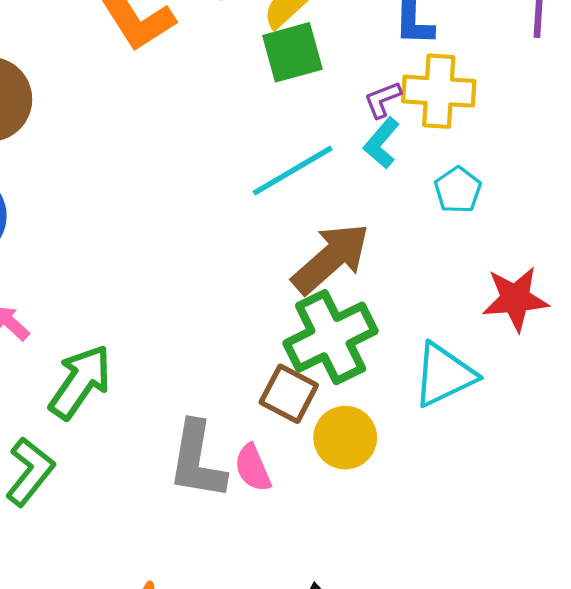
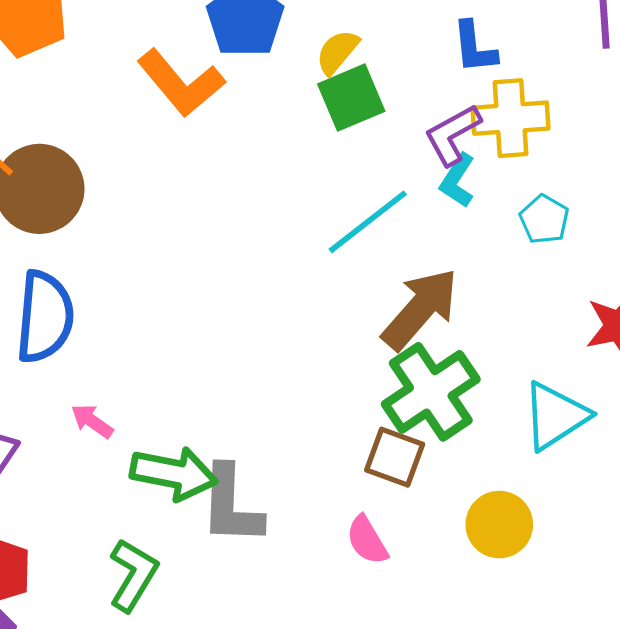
purple L-shape: (383, 99) -> (453, 135), size x1.5
green arrow: (80, 382) -> (174, 473), turned 74
yellow circle: (345, 438) -> (499, 525), moved
gray L-shape: (197, 460) -> (231, 505), moved

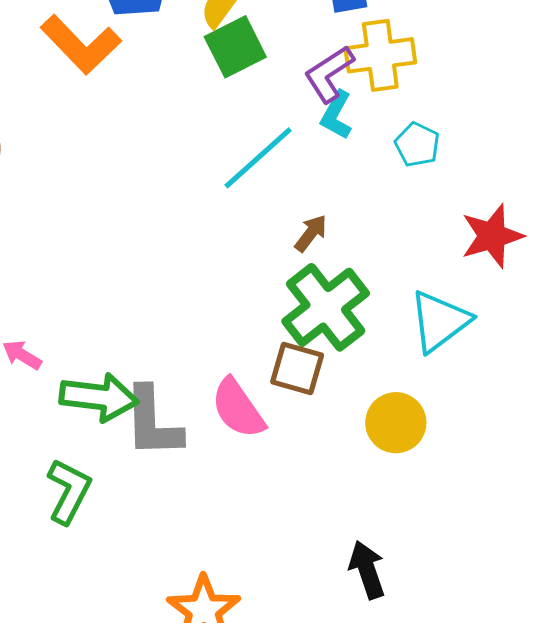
brown arrow: (420, 309) -> (311, 233), size x0.5
pink semicircle: (367, 540) -> (238, 408), moved, size x1.4

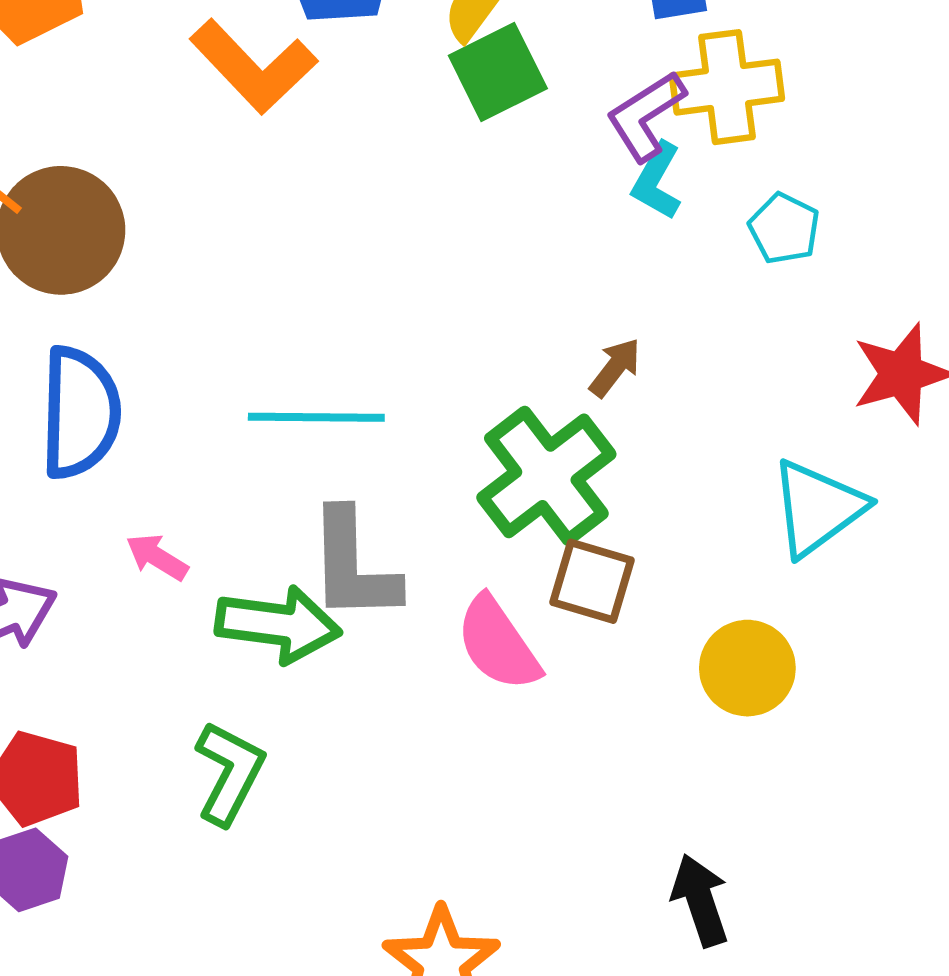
cyan line: (258, 158) -> (316, 417), moved, turned 42
green cross: (326, 307) -> (546, 476), moved
gray L-shape: (153, 422) -> (353, 566), moved

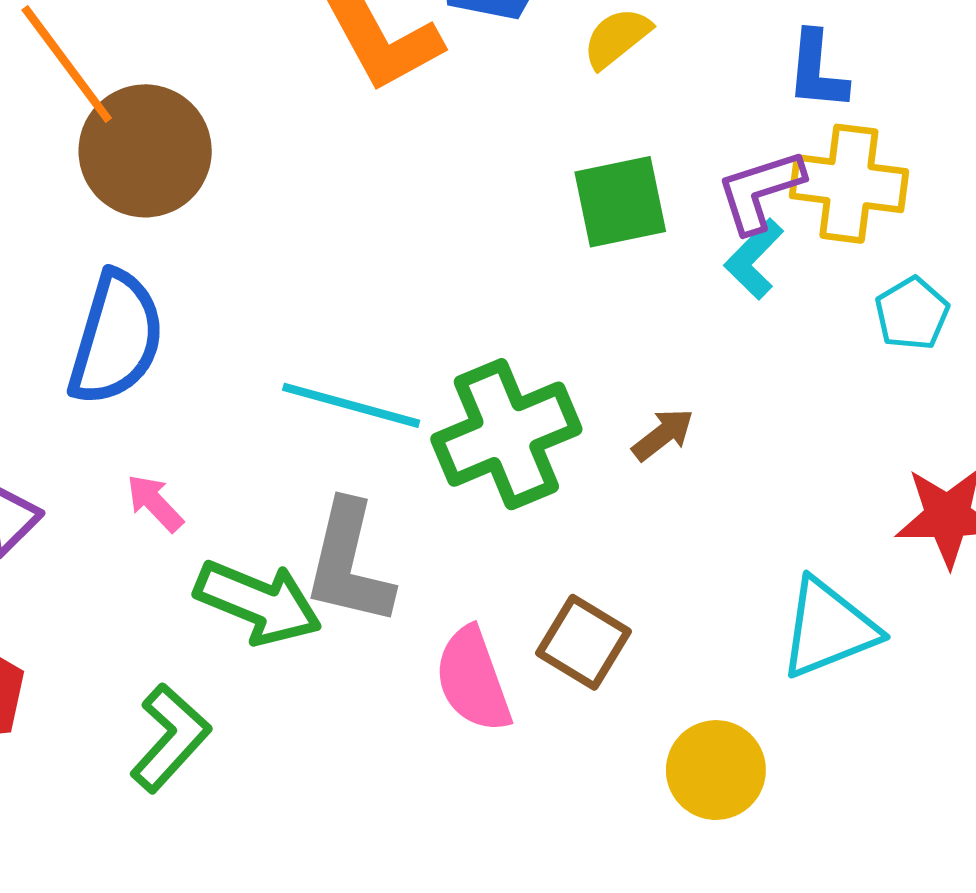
green square: (498, 72) -> (620, 202), moved
cyan pentagon: (784, 229) -> (912, 314), moved
green cross: (546, 476) -> (506, 434), moved

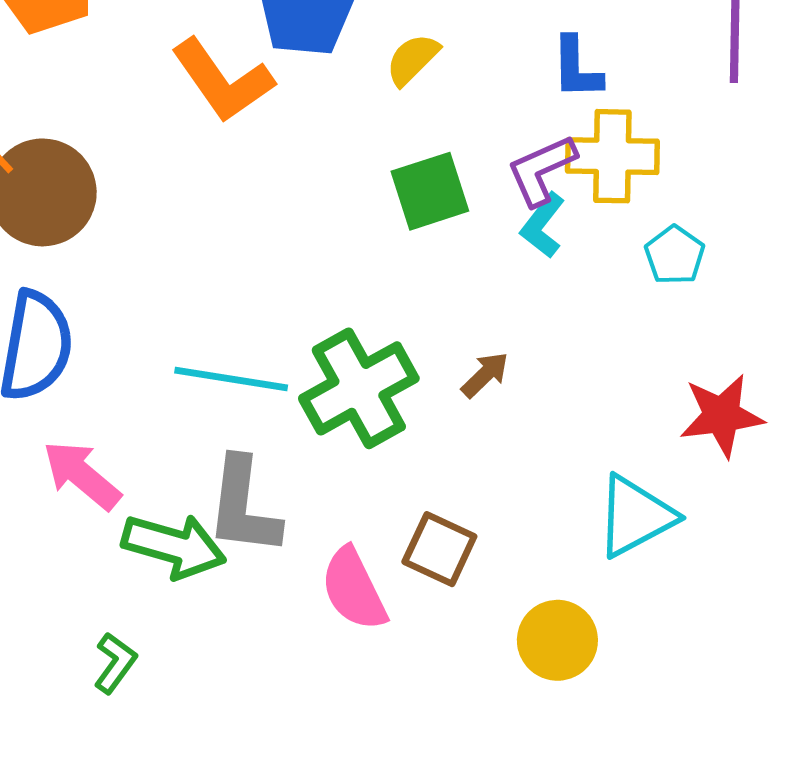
pink arrow: (155, 503) -> (82, 475), size x1.6
green L-shape: (170, 738) -> (115, 663), size x0.7

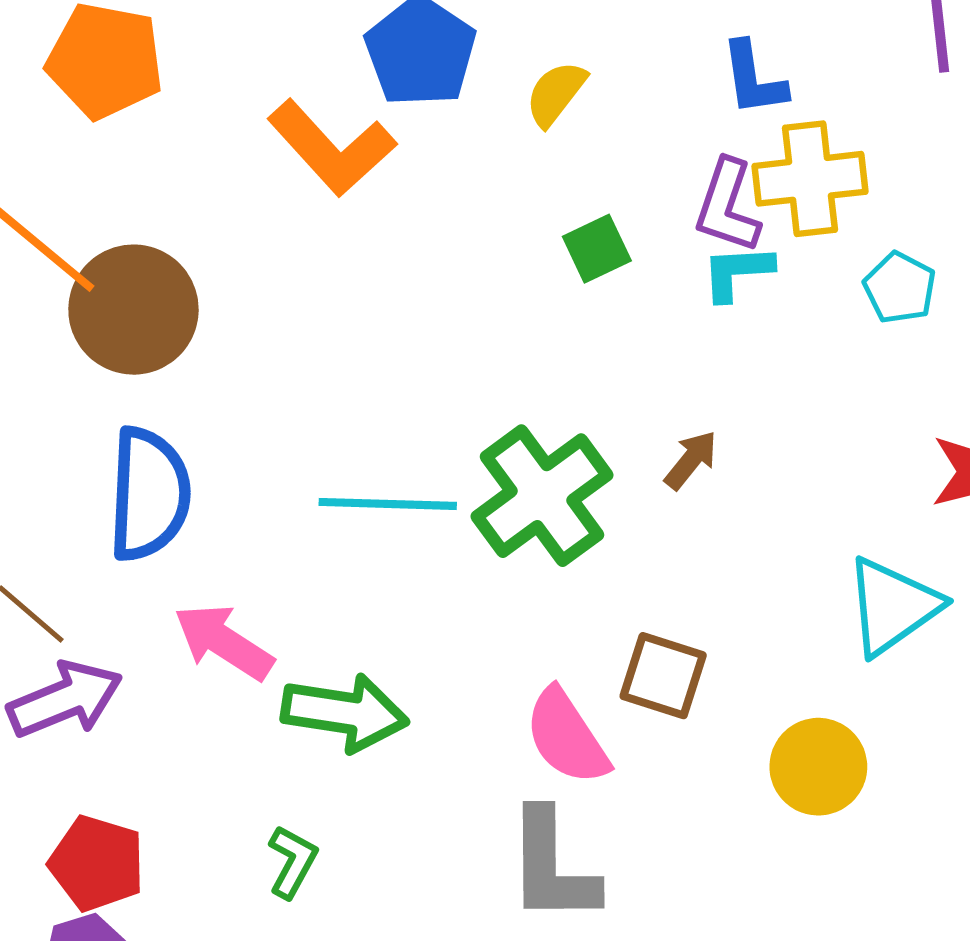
purple L-shape: (542, 170) -> (727, 206), turned -40
green square: (430, 191) -> (597, 249), size x0.7
cyan L-shape: (543, 225) -> (737, 272), turned 56
gray L-shape: (243, 506) -> (552, 867), moved

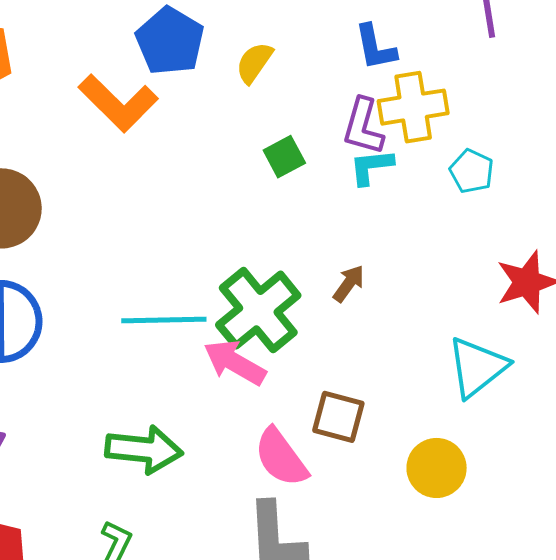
pink arrow: (224, 642) -> (235, 362), moved

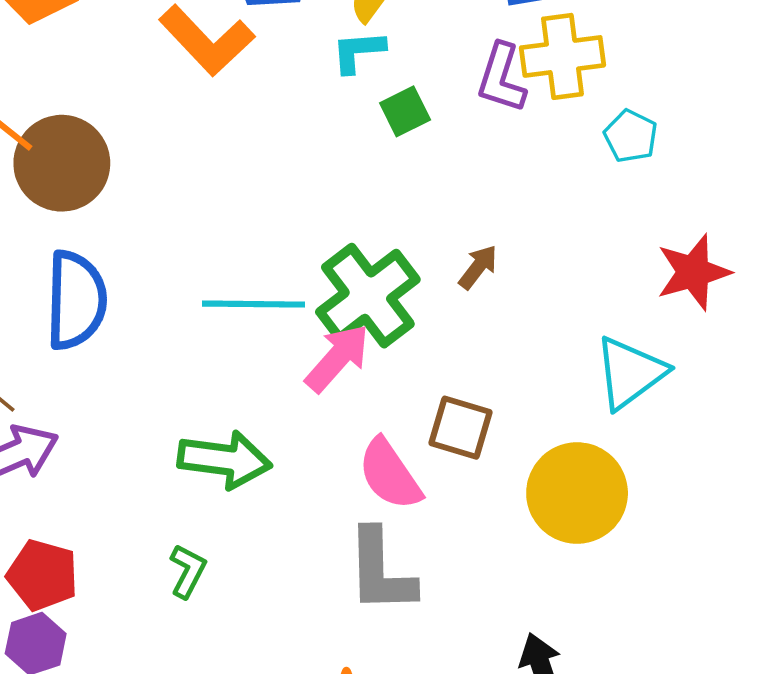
cyan L-shape: (371, 167) -> (358, 52), moved
pink arrow: (235, 362) -> (337, 358), turned 100
yellow circle: (437, 468) -> (577, 493), size x1.4

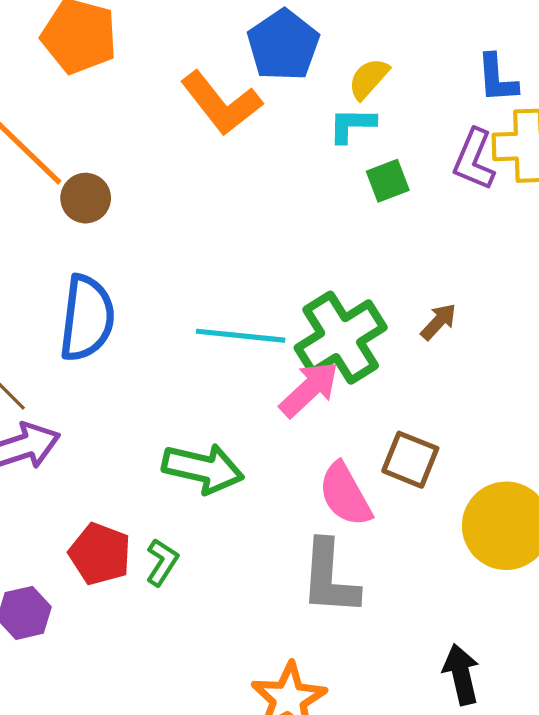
brown circle: (62, 163) -> (86, 198), size x0.6
red pentagon: (43, 575) -> (100, 554), moved

